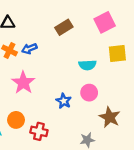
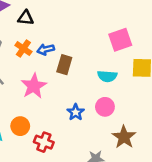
pink square: (105, 22) -> (120, 40), moved
brown rectangle: (64, 27) -> (64, 65), moved, turned -49

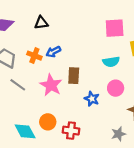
black triangle: (26, 18) -> (41, 23), moved
pink square: (120, 40) -> (115, 28), turned 30
brown rectangle: (64, 65) -> (74, 76), moved

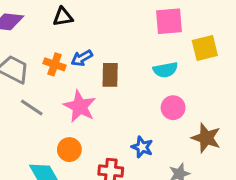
brown rectangle: (74, 76) -> (110, 75), moved
blue star: (92, 99) -> (142, 147), moved
orange circle: (48, 122) -> (69, 150), moved

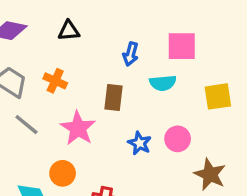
yellow square: (205, 48) -> (218, 96), moved
blue arrow: (82, 58) -> (131, 54), moved, turned -50
cyan semicircle: (165, 70) -> (163, 83), moved
blue star: (142, 147) -> (140, 143), moved

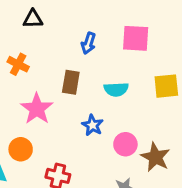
cyan semicircle: (163, 83) -> (116, 89), moved
pink circle: (178, 139) -> (125, 144), moved

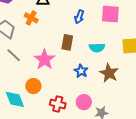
orange cross: (18, 64) -> (31, 18), moved
pink circle: (125, 144) -> (84, 102), moved
brown star: (155, 157) -> (109, 73), moved

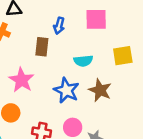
brown rectangle: (67, 42) -> (42, 47), moved
blue star: (81, 71) -> (66, 90), size x1.5

